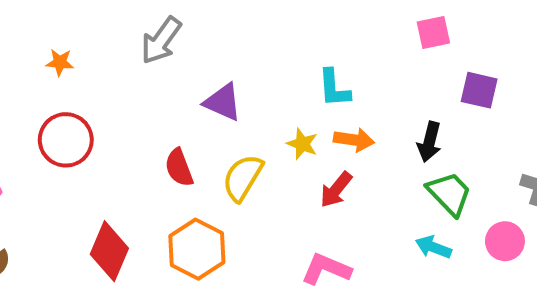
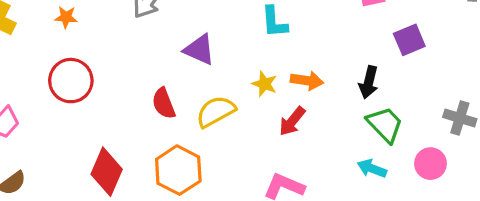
cyan L-shape: (334, 88) -> (274, 22), moved
purple square: (479, 90) -> (409, 40), turned -36
yellow semicircle: (243, 178) -> (216, 112), turned 30

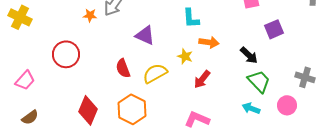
orange star: (66, 17) -> (90, 15), moved
orange arrow: (307, 81) -> (209, 42), moved
black arrow: (369, 82) -> (249, 55), turned -60

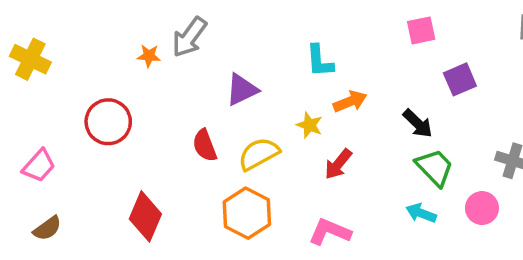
purple triangle: (145, 35) -> (242, 90), turned -50
orange arrow: (209, 42) -> (350, 101), turned -30
orange hexagon: (132, 109) -> (247, 213), moved

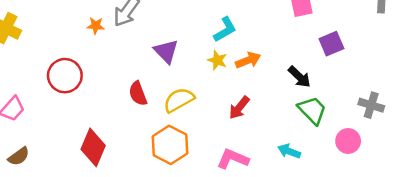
cyan L-shape: (320, 61) -> (225, 29), turned -116
purple triangle: (242, 90) -> (166, 51), turned -48
yellow star: (309, 125) -> (217, 60), moved
cyan arrow: (421, 213) -> (289, 151), moved

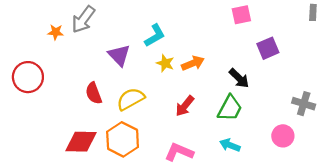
cyan L-shape: (225, 29) -> (155, 36), moved
green trapezoid: (312, 110) -> (230, 108), moved, turned 72
red diamond: (93, 147) -> (81, 142), moved, turned 68

